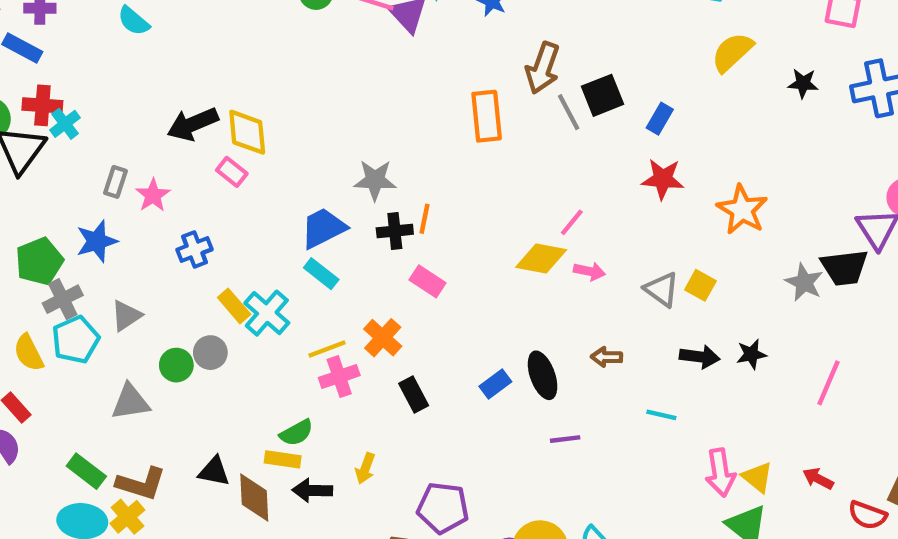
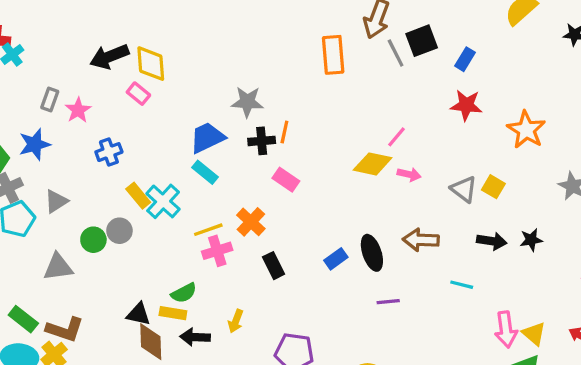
brown arrow: (607, 357) -> (421, 240), size x1.5
black triangle: (214, 471) -> (138, 314), moved

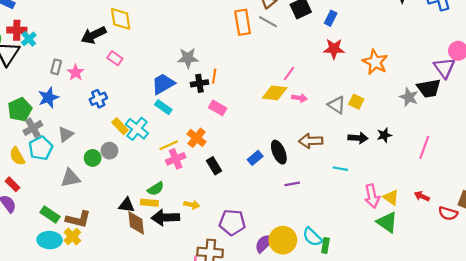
gray line: (396, 53) -> (268, 22), moved, turned -30
yellow diamond: (151, 64) -> (121, 19), moved
yellow arrow: (236, 321) -> (192, 205), turned -96
black arrow: (195, 337) -> (165, 218), size x1.4

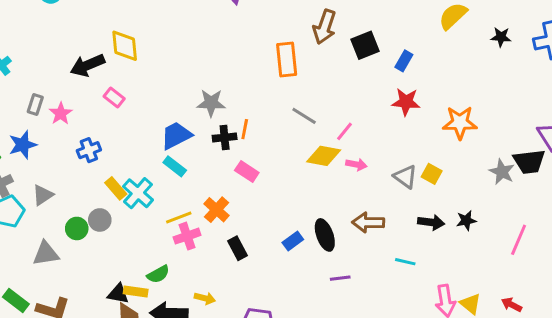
gray line: (268, 22) -> (304, 116), moved
orange star: (375, 62) -> (460, 123), turned -30
yellow rectangle: (149, 203) -> (136, 291), moved

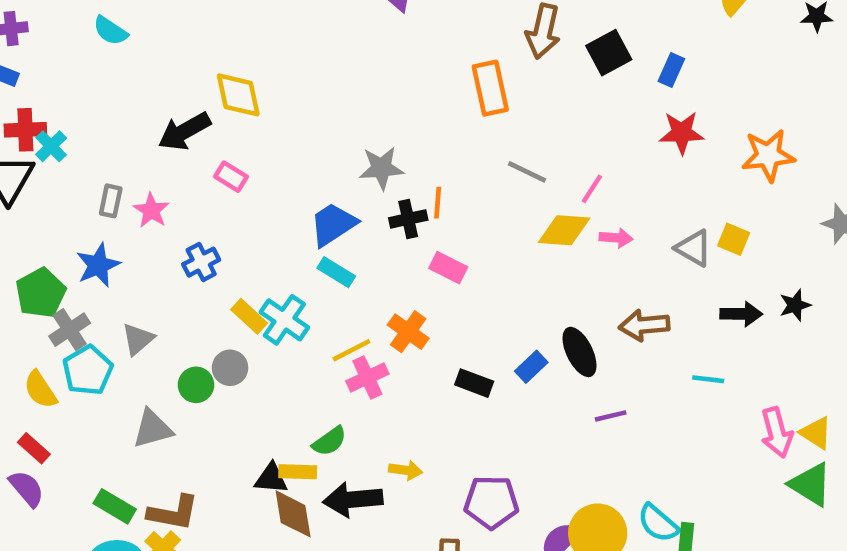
black rectangle: (238, 248) -> (474, 383), moved, turned -35

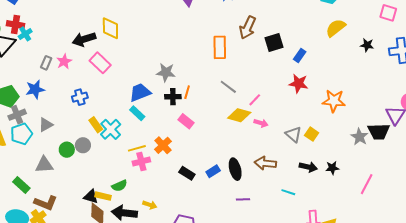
pink rectangle: (231, 177) -> (100, 63), size x1.5
pink star: (151, 210) -> (64, 61), moved
green rectangle: (115, 506) -> (21, 185), moved

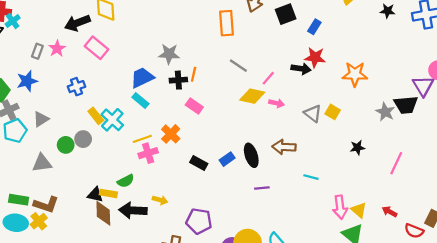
black arrow: (308, 167) -> (301, 69), moved
green rectangle: (21, 185) -> (19, 200), moved, turned -30

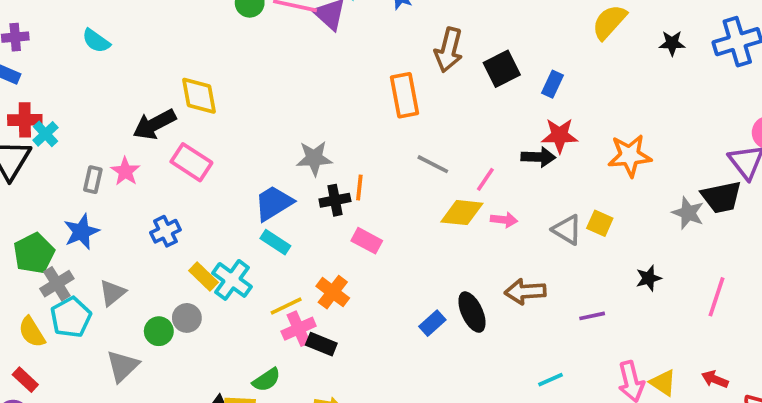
gray triangle: (42, 163) -> (123, 366), turned -30
black rectangle: (199, 163) -> (321, 344), moved
cyan line: (311, 177) -> (551, 380), moved, turned -32
purple line: (262, 188) -> (592, 316), moved

